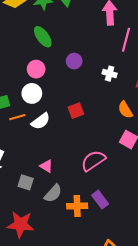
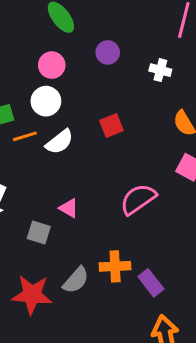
gray semicircle: (53, 193) -> (76, 280), moved
purple rectangle: (100, 200) -> (151, 283), moved

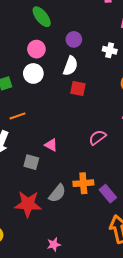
red square: (111, 125) -> (78, 88), turned 35
orange line: (25, 136) -> (18, 116), moved
white semicircle: (59, 142) -> (70, 66), moved, turned -30
pink semicircle: (138, 199) -> (97, 138), size x0.7

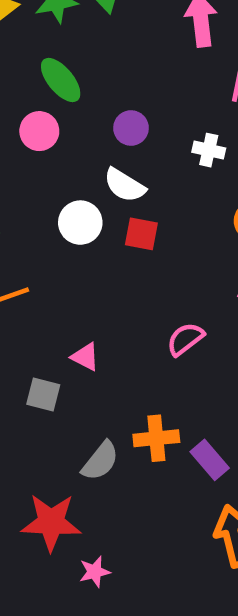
pink circle: (36, 49) -> (39, 131), moved
white semicircle: (70, 66) -> (125, 185), turned 102
white circle: (33, 73) -> (80, 223), moved
red star: (28, 204) -> (51, 522), moved

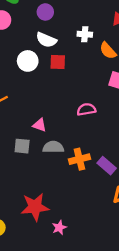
white cross: (209, 150) -> (85, 34), moved
pink semicircle: (185, 339) -> (86, 109), turned 36
gray semicircle: (100, 461) -> (53, 147), moved, turned -120

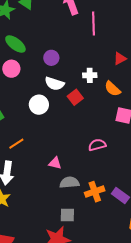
red square: (58, 62) -> (75, 97), moved, turned -35
gray square: (22, 146) -> (67, 215), moved

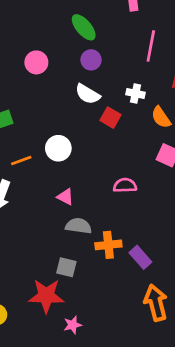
pink line: (94, 23) -> (151, 46), moved
green ellipse: (15, 44) -> (84, 27), moved
red square: (75, 97) -> (111, 118), turned -35
white circle: (39, 105) -> (58, 148), moved

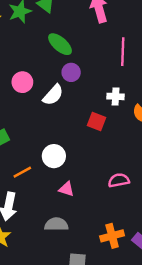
white semicircle: (88, 94) -> (53, 95), moved, turned -70
pink triangle: (65, 197) -> (66, 189), moved
gray semicircle: (78, 226) -> (56, 224), moved

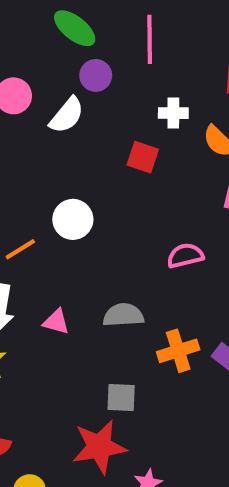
pink line: (123, 52) -> (150, 39), moved
pink triangle: (66, 189) -> (56, 322), moved
gray semicircle: (56, 224) -> (123, 315), moved

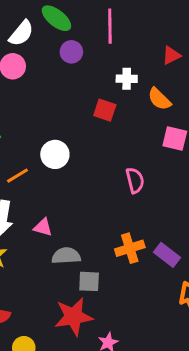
white semicircle: (67, 115) -> (21, 33), moved
pink semicircle: (185, 256) -> (135, 180), turned 90
gray semicircle: (123, 315) -> (66, 256), moved

